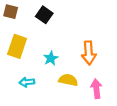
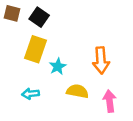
black square: (44, 15) -> (39, 17), moved
yellow rectangle: (17, 46) -> (35, 49), moved

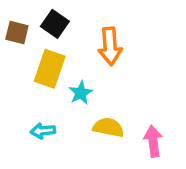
brown square: (12, 13) -> (17, 33), moved
orange arrow: (101, 60) -> (110, 46), moved

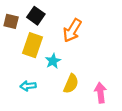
orange arrow: (110, 46) -> (72, 30), turned 35
yellow semicircle: (108, 127) -> (71, 84), turned 102

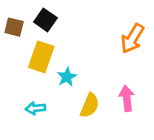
orange arrow: (72, 30) -> (132, 38), moved
pink arrow: (100, 93) -> (127, 98), moved

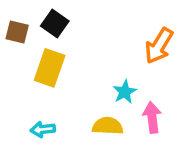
cyan star: (67, 77) -> (125, 92), moved
yellow semicircle: (90, 105) -> (108, 126), turned -110

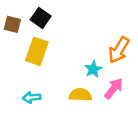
orange arrow: (159, 46) -> (119, 50), moved
pink arrow: (152, 117) -> (114, 88), turned 45

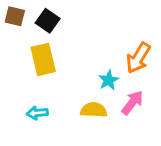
brown square: (12, 24) -> (15, 16), moved
yellow rectangle: (37, 51) -> (43, 59), turned -32

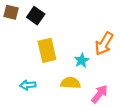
yellow rectangle: (43, 59) -> (47, 50), moved
pink arrow: (132, 103) -> (100, 94), moved

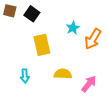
cyan star: (82, 60) -> (73, 28), moved
cyan arrow: (28, 85) -> (25, 76), turned -88

